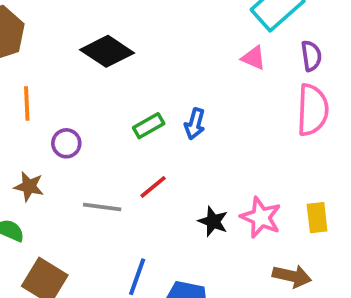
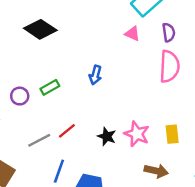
green rectangle: (149, 126) -> (50, 87), moved
purple circle: (66, 143) -> (20, 96), moved
red line: (153, 187) -> (67, 131), moved
gray line: (102, 207) -> (39, 140), moved, turned -35

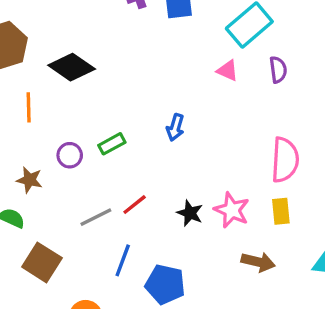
black diamond: (40, 29) -> (72, 67), moved
pink semicircle: (169, 66) -> (285, 160), moved

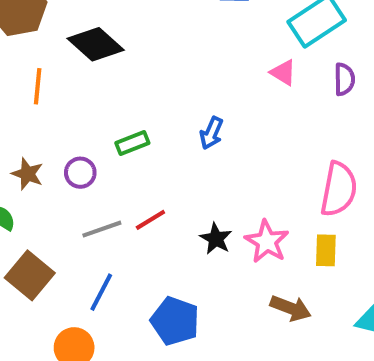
purple circle: (70, 155) -> (80, 173), moved
blue line: (123, 260) -> (101, 292), moved

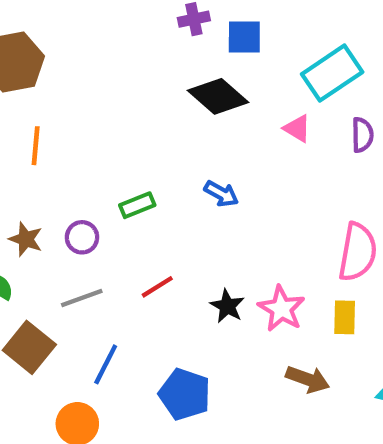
black diamond: (96, 44) -> (218, 96), moved
blue arrow: (211, 133) -> (221, 194), turned -84
gray line: (102, 229) -> (82, 298), moved

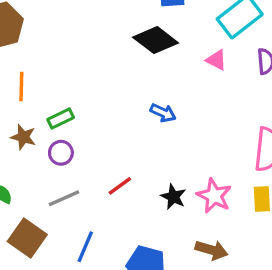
green rectangle: (137, 205) -> (61, 118), moved
brown star: (26, 239) -> (23, 137), moved
brown arrow: (308, 379) -> (212, 250), moved

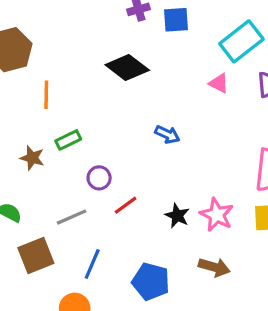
black diamond: (156, 40) -> (127, 67), moved
orange line: (21, 87) -> (46, 95), moved
purple circle: (61, 153) -> (99, 178), moved
brown square: (27, 238) -> (36, 256), turned 33

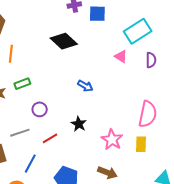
red line: (126, 205) -> (50, 138), moved
black star: (177, 216) -> (79, 124), moved

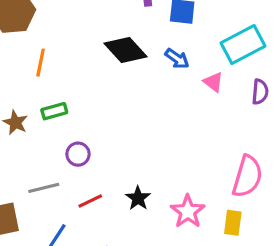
blue arrow: (85, 86) -> (177, 59), moved
black star: (79, 124) -> (138, 198), moved

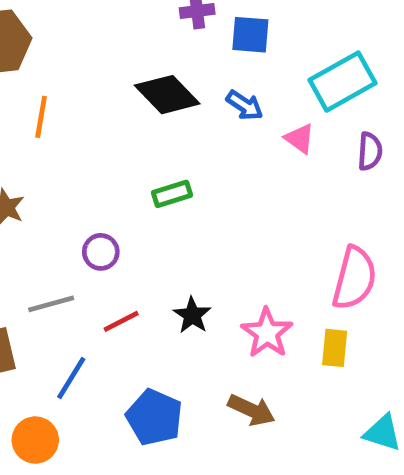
green rectangle: (54, 111) -> (172, 194), moved

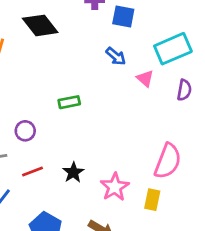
black diamond: (167, 95) -> (40, 25), moved

